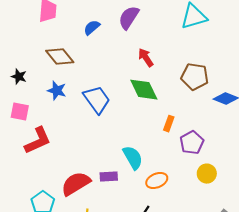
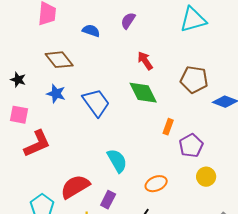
purple semicircle: (129, 18) -> (128, 21), size x0.7
blue semicircle: (92, 28) -> (91, 31), turned 60
cyan semicircle: (133, 158) -> (117, 161), moved
purple rectangle: (109, 177) -> (108, 200), moved, turned -60

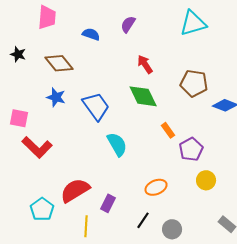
black star: (18, 80) -> (18, 54), moved
orange rectangle: (168, 127) -> (168, 130), turned -56
red L-shape: (37, 144) -> (37, 147), turned 68
cyan semicircle: (117, 161) -> (117, 144), moved

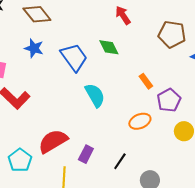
green diamond: (143, 96) -> (109, 47), moved, size x0.7
orange ellipse: (156, 187) -> (140, 121), moved
black line: (143, 220) -> (120, 161), moved

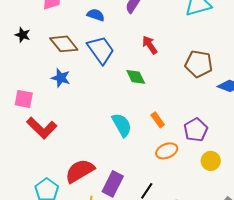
blue trapezoid: (74, 57) -> (101, 50), moved
orange rectangle: (146, 81) -> (158, 120), moved
purple rectangle: (86, 154) -> (113, 184), size x1.4

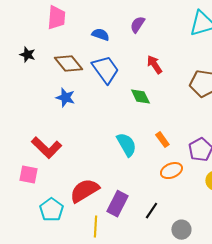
pink square: (24, 99) -> (28, 175), moved

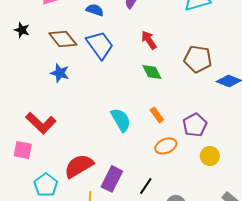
green diamond: (140, 97) -> (152, 72), moved

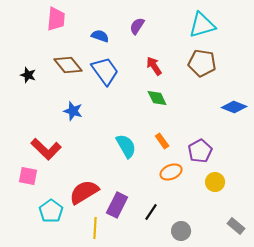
black star: (22, 30) -> (28, 75), moved
brown pentagon: (198, 59) -> (202, 63), moved
blue star: (60, 73) -> (73, 111), moved

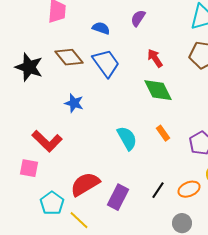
black star: (28, 75) -> (29, 67), size x1.8
green diamond: (157, 98) -> (158, 90), size x1.4
orange ellipse: (171, 172) -> (189, 189), moved
black line: (151, 212) -> (158, 190), moved
yellow line: (95, 228) -> (79, 220), moved, turned -50

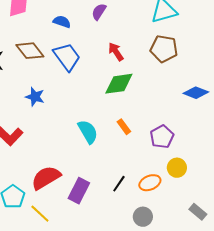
green diamond: (158, 90) -> (119, 84), turned -72

